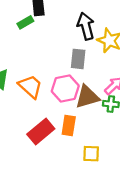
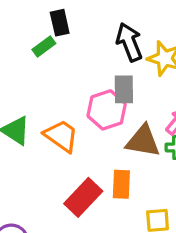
pink hexagon: (65, 89) -> (107, 110), moved
brown triangle: (87, 97) -> (143, 141), turned 32

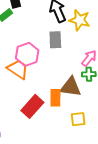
pink hexagon: (107, 110) -> (27, 54), moved
brown triangle: (143, 141) -> (71, 87), moved

